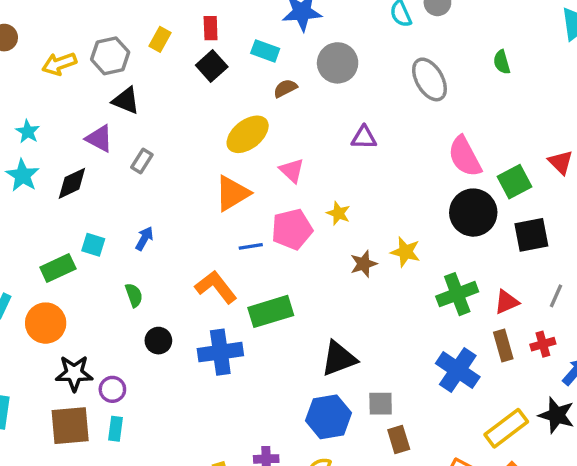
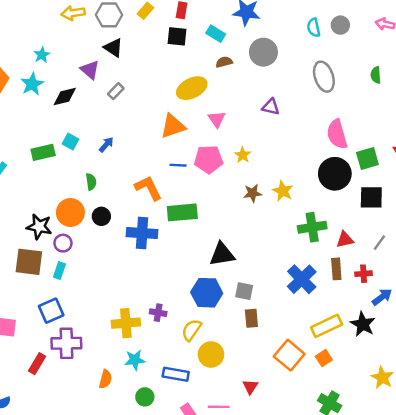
black square: (212, 66) -> (177, 36), turned 36
orange circle: (46, 323) -> (70, 212), moved

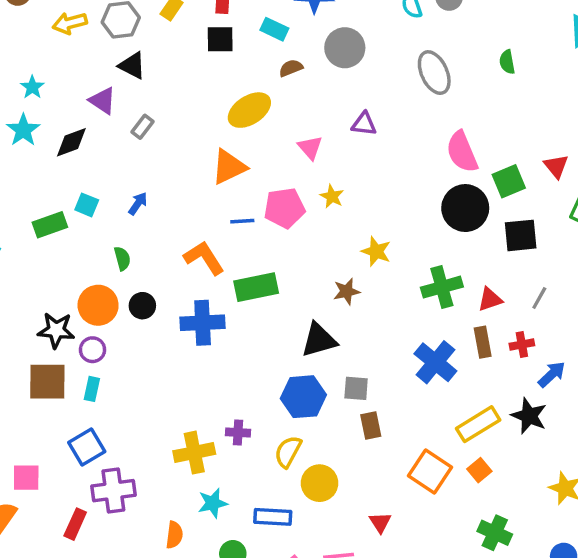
pink triangle: (217, 119) -> (310, 148), moved
yellow star: (283, 191) -> (376, 251), moved
brown star: (253, 193) -> (347, 291), moved

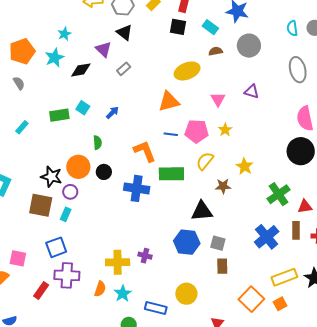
green cross: (442, 287) -> (279, 194), turned -30
yellow semicircle: (288, 452) -> (205, 161), moved
cyan star: (213, 503) -> (123, 294), turned -30
orange semicircle: (174, 535) -> (100, 289), moved

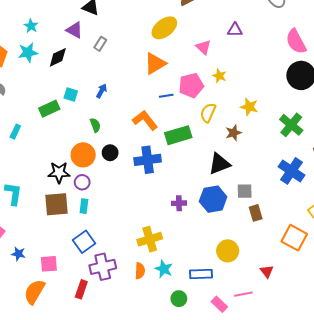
cyan star: (54, 58) -> (28, 52), turned 30
purple cross: (145, 256) -> (179, 203), moved

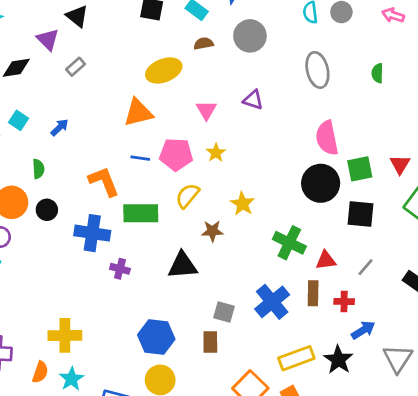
green cross: (291, 125) -> (289, 243), turned -30
gray square: (245, 191) -> (224, 312), moved
blue hexagon: (213, 199) -> (156, 337), moved
purple cross: (179, 203) -> (120, 269), moved

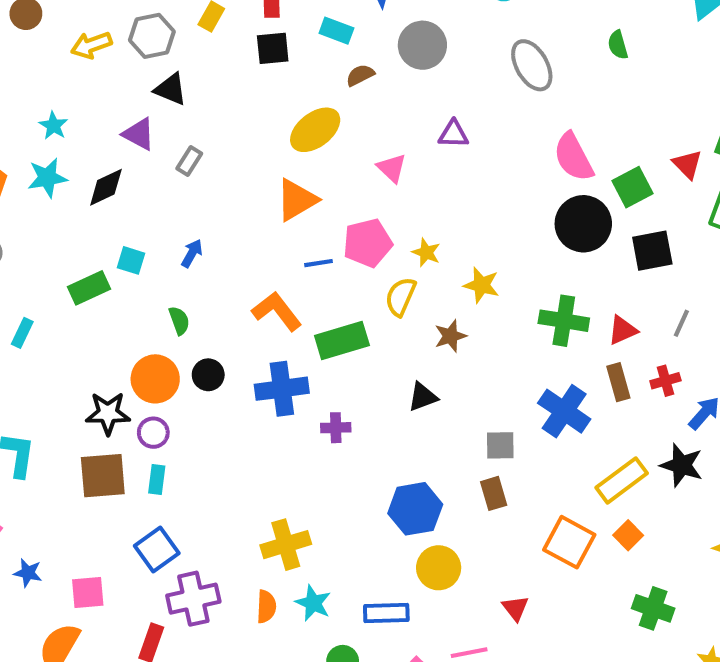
yellow star: (216, 153) -> (426, 252), moved
black triangle: (183, 265) -> (423, 397), size x0.7

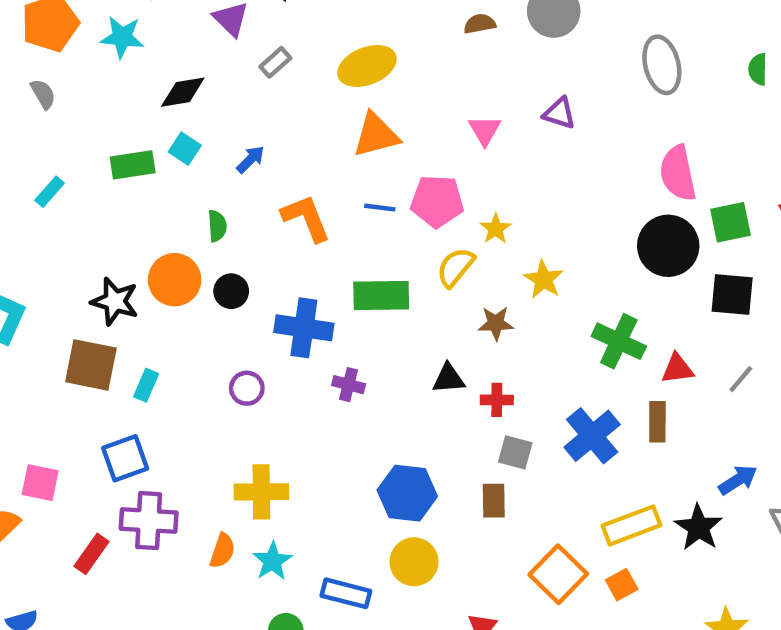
yellow ellipse: (315, 130) -> (367, 66), moved
black diamond: (106, 187) -> (183, 92), moved
orange L-shape: (277, 311) -> (306, 218), moved
red cross: (665, 381) -> (497, 400), moved
purple circle: (153, 433) -> (247, 388), moved

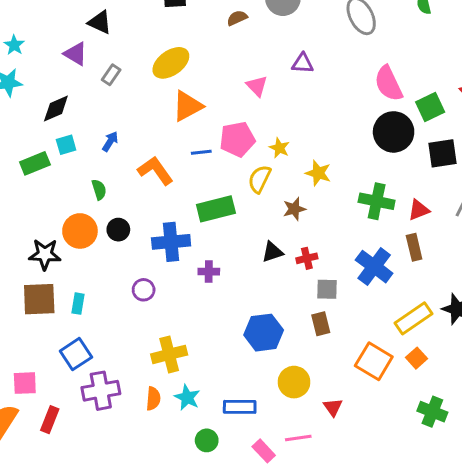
cyan square: (185, 149) -> (66, 145), turned -36
red rectangle: (91, 554) -> (50, 420), moved
yellow circle: (414, 562) -> (294, 382), moved

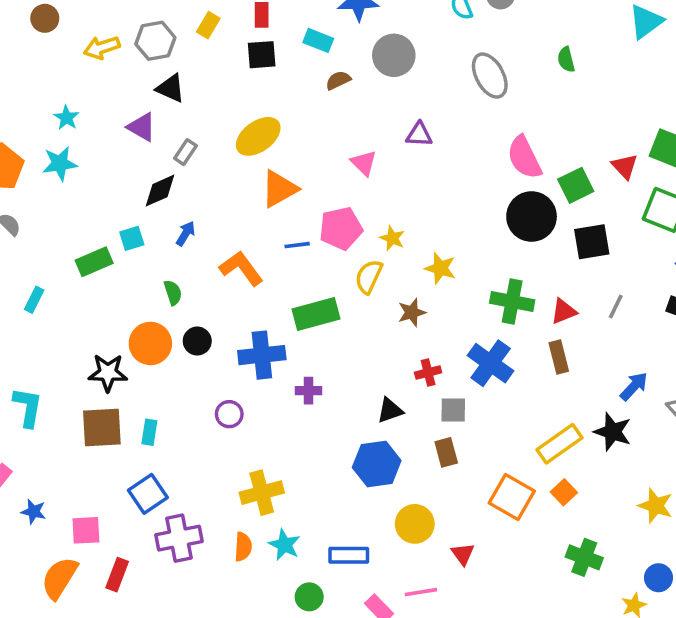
black diamond: (56, 109) -> (160, 191), moved
black triangle: (272, 252) -> (390, 410), moved
blue cross: (374, 267) -> (491, 363), moved

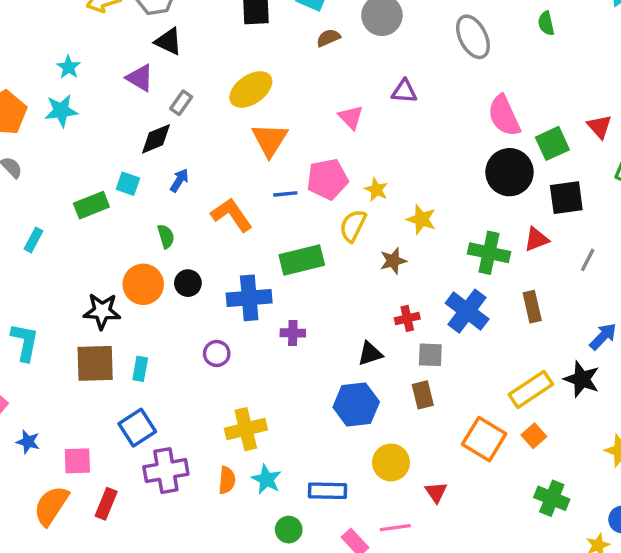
orange triangle: (279, 189) -> (270, 140), turned -30
cyan square: (132, 238) -> (128, 184), turned 35
red triangle: (564, 311) -> (536, 239), moved

